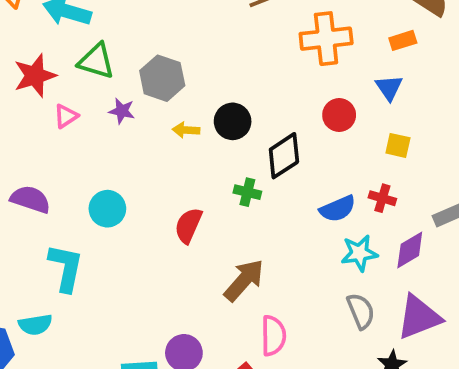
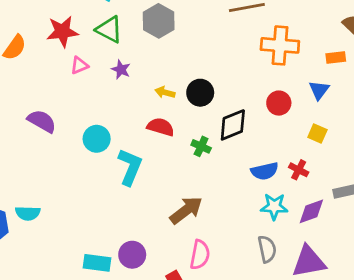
gray hexagon: (162, 78) -> (159, 21), moved
red semicircle: (188, 225) -> (161, 127), moved, turned 72
cyan L-shape: (66, 268) -> (130, 167), moved

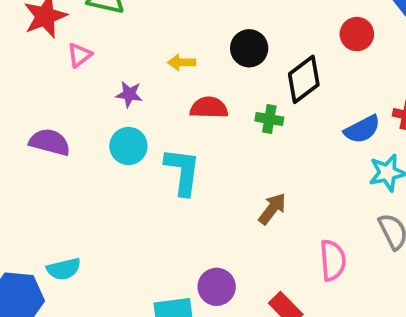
purple star: (121, 70) -> (129, 94), moved
yellow arrow: (165, 92) -> (182, 62), moved
brown arrow: (186, 210) -> (272, 209), size x0.7
pink semicircle: (200, 255) -> (333, 260), moved

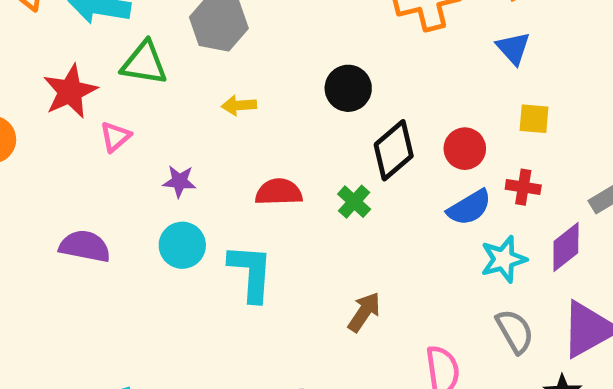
red circle: (357, 34) -> (465, 149), moved
black circle: (249, 48) -> (348, 88), moved
yellow arrow: (182, 62) -> (239, 105), moved
green cross: (269, 119) -> (354, 202), turned 36

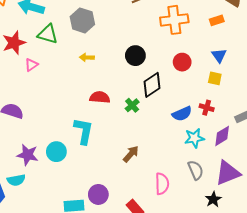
blue triangle: (513, 48) -> (219, 55), moved
red circle: (465, 149) -> (182, 62), moved
purple star: (179, 181) -> (28, 155), moved, size x1.5
cyan circle: (182, 245) -> (56, 152), moved

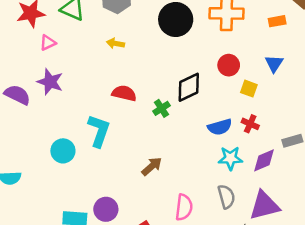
black circle: (135, 56) -> (176, 19), moved, size x1.4
yellow square: (215, 78) -> (249, 89), moved
purple star: (28, 155) -> (50, 82), moved

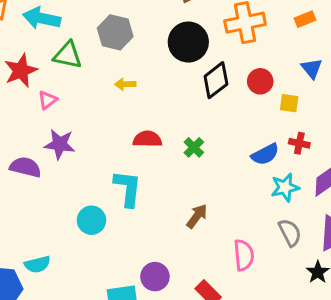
black diamond: (189, 87) -> (216, 80), moved

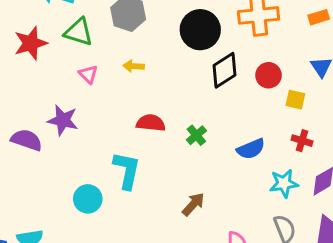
pink triangle: (48, 100) -> (88, 74), moved, turned -42
blue semicircle: (265, 154) -> (251, 149), moved

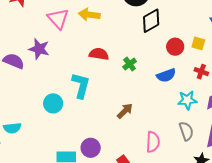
yellow arrow: (134, 66) -> (89, 15), size x1.5
pink triangle: (88, 74) -> (58, 19), size x1.6
red circle: (269, 75) -> (175, 47), moved

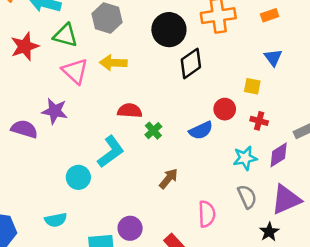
red circle: (175, 47) -> (225, 109), moved
green cross: (130, 64) -> (153, 131), moved
blue semicircle: (166, 75) -> (201, 130), moved
cyan L-shape: (81, 85) -> (111, 152), turned 44
cyan semicircle: (12, 128) -> (56, 220), moved

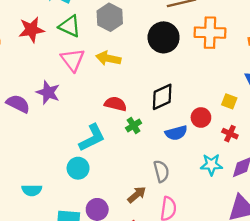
black diamond: (191, 63) -> (162, 97), moved
cyan circle: (78, 177) -> (78, 168), moved
brown arrow: (169, 179) -> (137, 195), moved
gray semicircle: (247, 197) -> (161, 171), moved

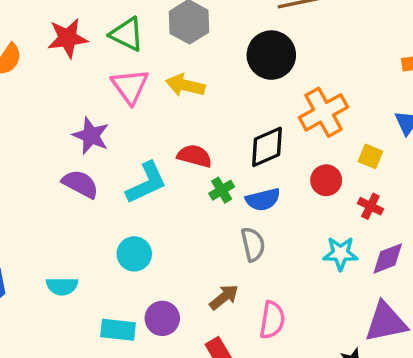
orange cross: (210, 33) -> (324, 112), moved, turned -32
purple semicircle: (18, 104) -> (80, 184), moved
blue semicircle: (176, 133) -> (263, 200), moved
cyan L-shape: (92, 138) -> (146, 183), moved
gray semicircle: (161, 171) -> (253, 244), moved

